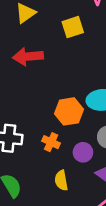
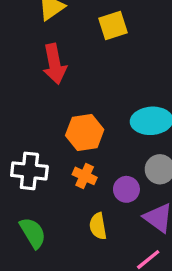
red arrow: (28, 56) -> (55, 64), turned -96
orange hexagon: (69, 111) -> (85, 132), moved

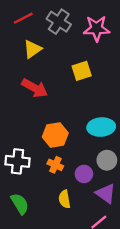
yellow square: (113, 25) -> (82, 71), moved
red arrow: (55, 64) -> (35, 88), turned -50

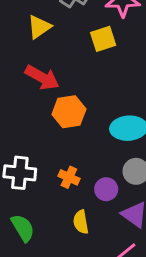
yellow square: (82, 71) -> (103, 39), moved
orange hexagon: (55, 135) -> (69, 112), moved

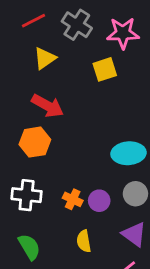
orange hexagon: (69, 112) -> (35, 142), moved
purple circle: (106, 189) -> (99, 201), moved

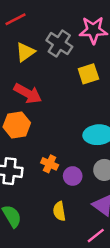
gray cross: (77, 25) -> (59, 44), moved
yellow square: (105, 69) -> (88, 74), moved
orange cross: (73, 199) -> (50, 164), moved

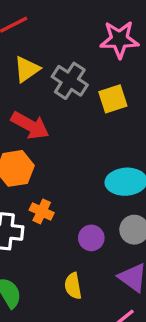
gray cross: (59, 44) -> (70, 81), moved
orange cross: (50, 164) -> (42, 211), moved

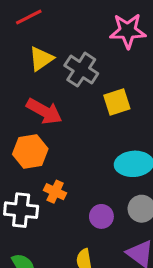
yellow square: (113, 99) -> (117, 102), moved

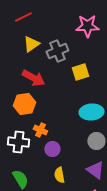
gray cross: (81, 70) -> (57, 51), turned 35
purple circle: (101, 216) -> (52, 149), moved

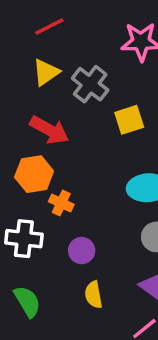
red line: (23, 17) -> (49, 26), moved
gray cross: (57, 51) -> (90, 84), turned -30
orange cross: (40, 130) -> (61, 203), moved

